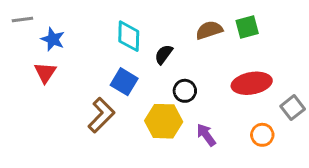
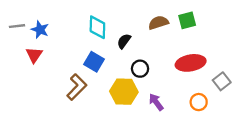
gray line: (22, 19) -> (17, 26), moved

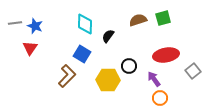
black circle: (140, 69) -> (129, 66), moved
purple arrow: (156, 102) -> (154, 79), moved
orange circle: (199, 102) -> (160, 98), moved

